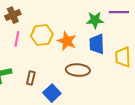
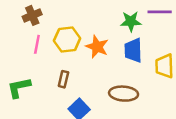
brown ellipse: (78, 70) -> (124, 94), moved
brown rectangle: (31, 78) -> (63, 79), moved

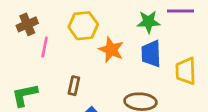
brown cross: (32, 15) -> (27, 24), moved
yellow hexagon: (67, 39) -> (83, 26), moved

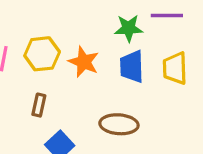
yellow hexagon: (83, 26) -> (42, 54), moved
yellow trapezoid: (186, 71) -> (175, 68), moved

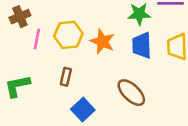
brown ellipse: (119, 124) -> (131, 93), turned 40

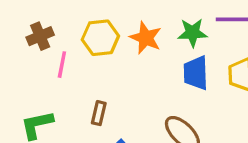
yellow hexagon: (68, 35) -> (100, 38), moved
orange star: (102, 41) -> (146, 38), moved

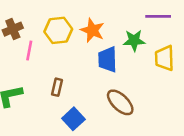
green star: (192, 33) -> (134, 40), moved
blue trapezoid: (196, 73) -> (108, 59), moved

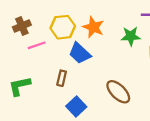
pink line: (29, 51) -> (37, 45), turned 60
blue trapezoid: (108, 59) -> (80, 53), moved, turned -45

